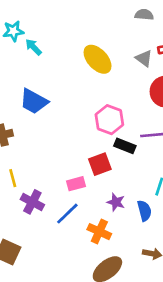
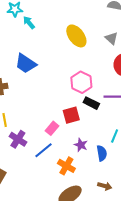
pink rectangle: (76, 184) -> (52, 128), turned -40

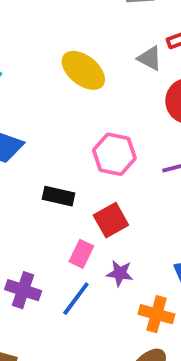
black rectangle: (91, 103) -> (59, 196), moved
purple star: (81, 145) -> (120, 273), moved
orange cross: (66, 166) -> (157, 314), moved

